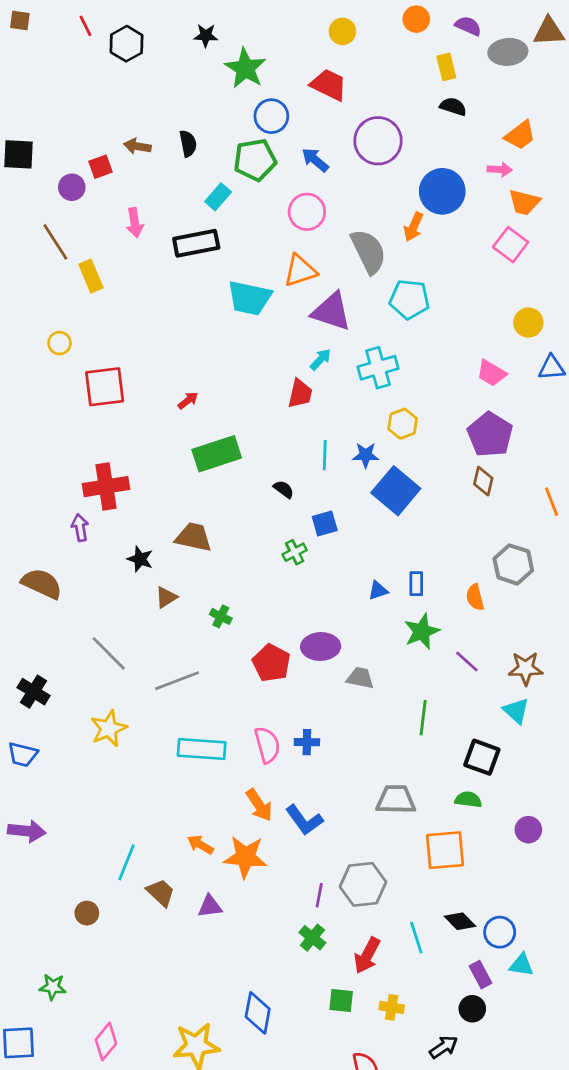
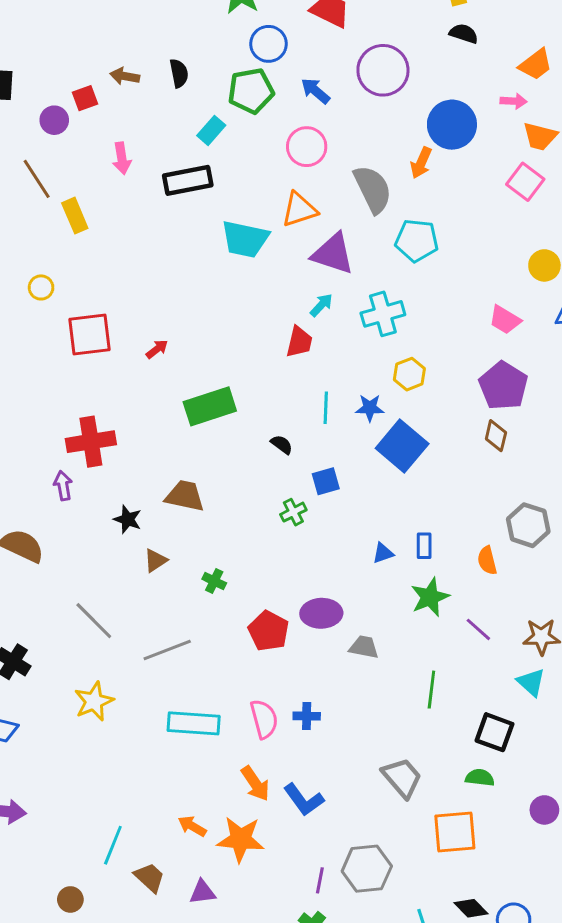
red arrow: (188, 400) -> (157, 349), moved
gray trapezoid: (396, 800) -> (402, 778), turned 48

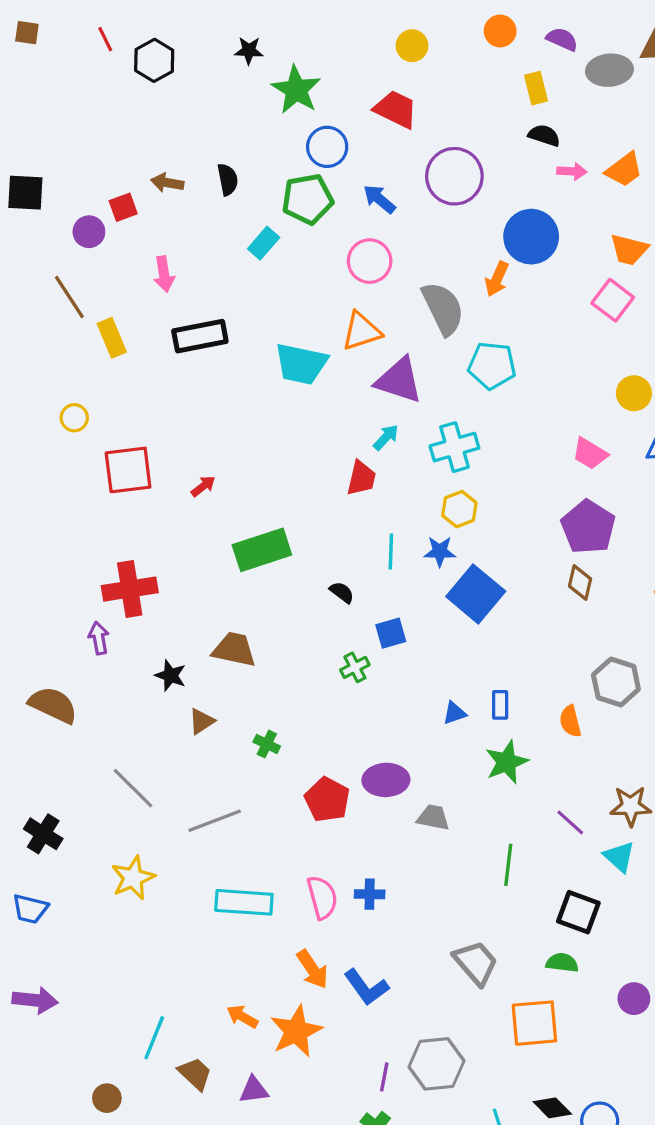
pink arrow: (514, 101) -> (572, 171), moved
black rectangle: (188, 180) -> (200, 336), moved
yellow hexagon: (409, 374) -> (459, 509), moved
purple line: (478, 629) -> (570, 822), moved
orange star: (241, 839) -> (296, 1031), turned -30

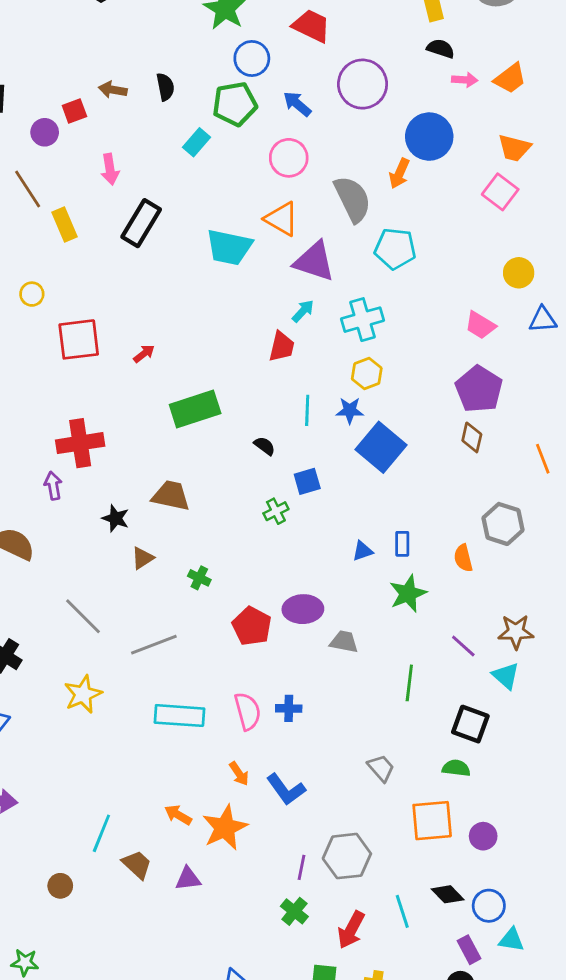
orange triangle: (361, 331) -> (282, 219), turned 48
black rectangle: (200, 336) -> (141, 223), turned -48
gray trapezoid: (476, 963) -> (381, 768), size x0.7
orange arrow: (312, 969) -> (239, 774), size x0.7
purple circle: (634, 999) -> (483, 836), moved

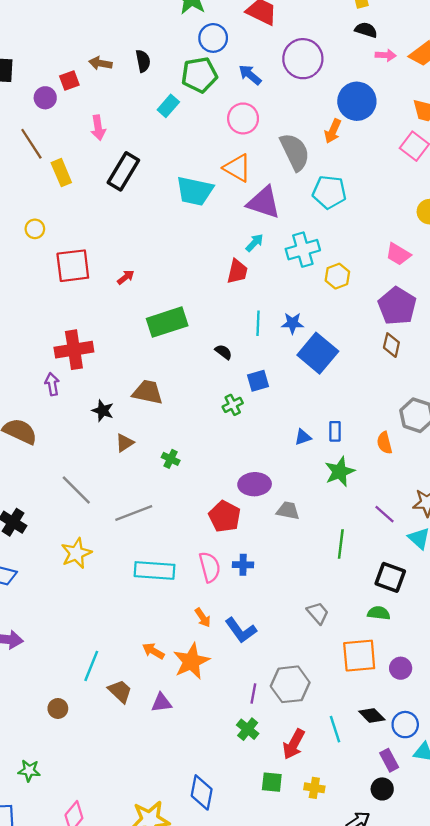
yellow hexagon: (367, 374) -> (337, 276), moved
red pentagon: (252, 626) -> (225, 516), moved

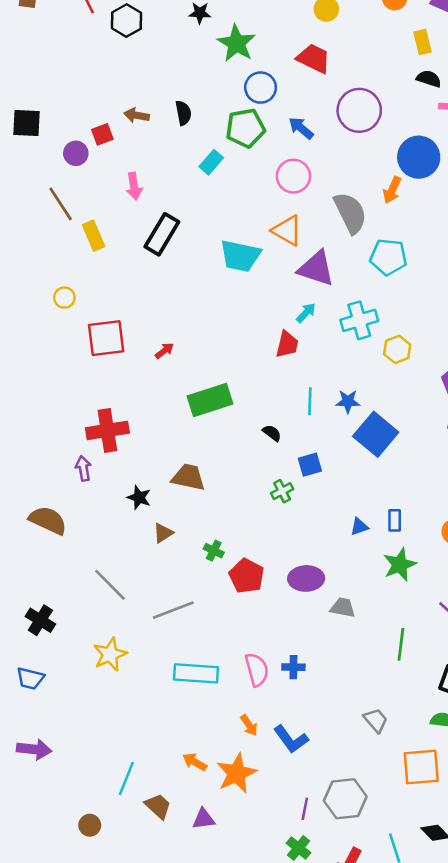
red pentagon: (225, 516) -> (247, 576), moved

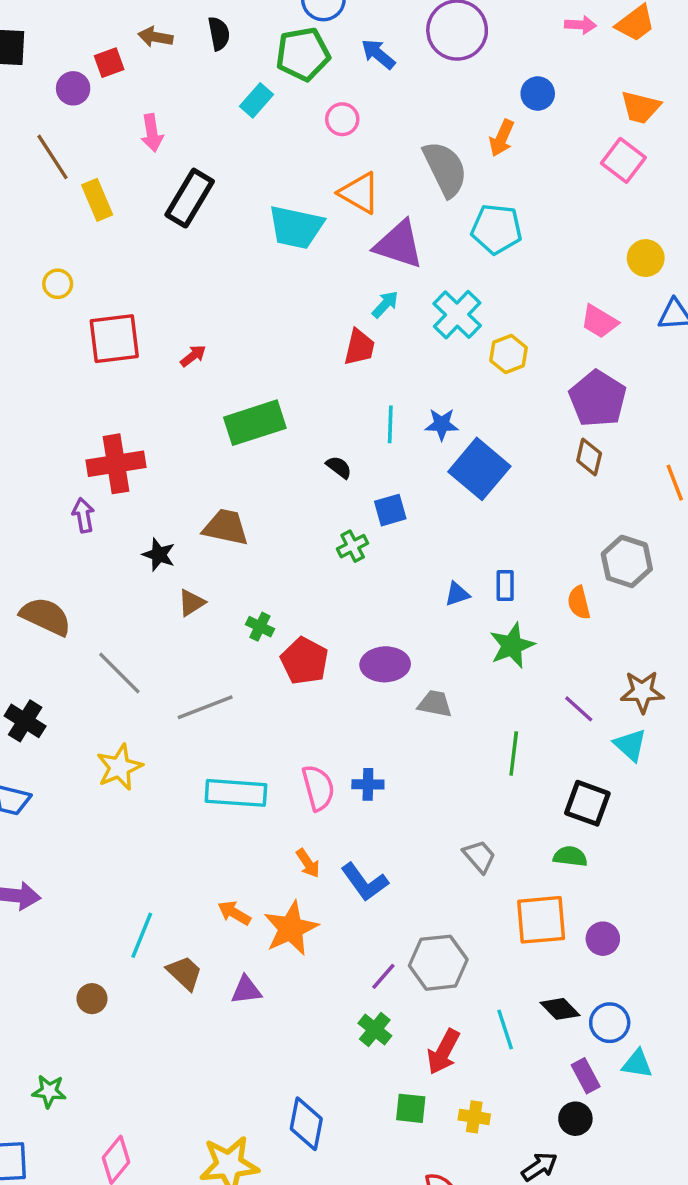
blue circle: (419, 157) -> (538, 94), size x0.6
pink circle: (293, 176) -> (342, 119), moved, size x0.7
cyan cross: (359, 320) -> (457, 315), turned -30
brown semicircle: (48, 520) -> (46, 616), moved
purple line: (305, 809) -> (383, 976), turned 30

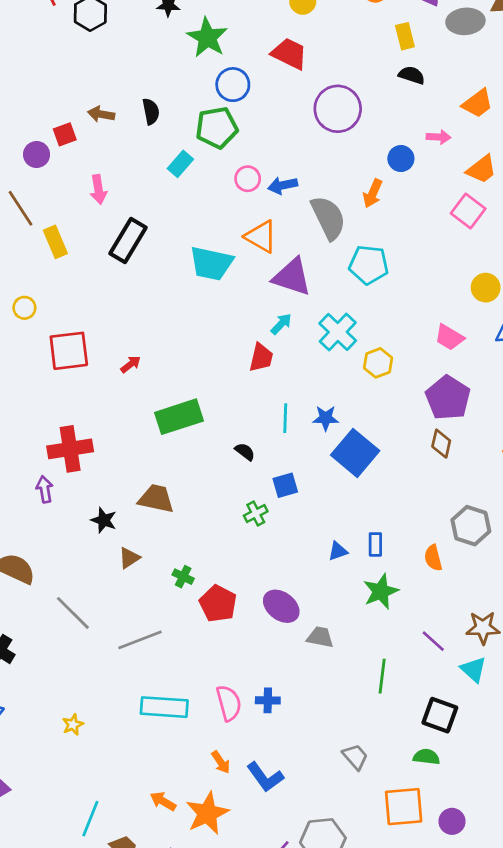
pink arrow: (581, 25) -> (439, 137), moved
blue arrow: (378, 54) -> (283, 185), moved, turned -52
orange trapezoid: (641, 107) -> (482, 169), turned -52
purple ellipse: (385, 664) -> (281, 606), turned 39
yellow star: (119, 767) -> (73, 725), moved, size x0.6

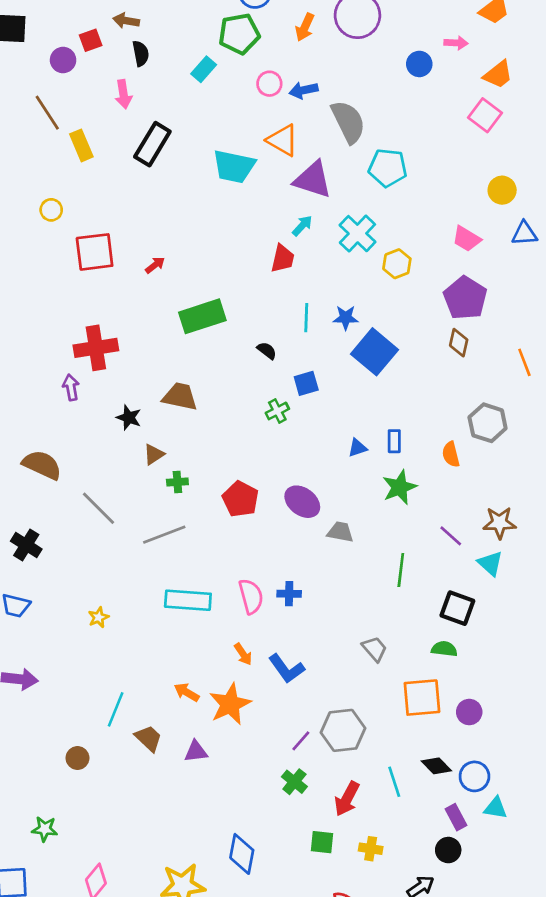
black semicircle: (151, 111) -> (141, 53), moved
orange arrow: (373, 193) -> (305, 27), moved
green cross: (183, 577) -> (177, 482), moved, turned -30

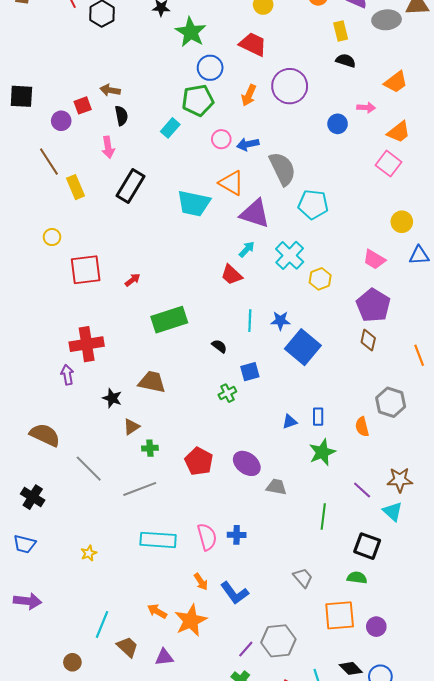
red trapezoid: (283, 259) -> (231, 275), turned 120

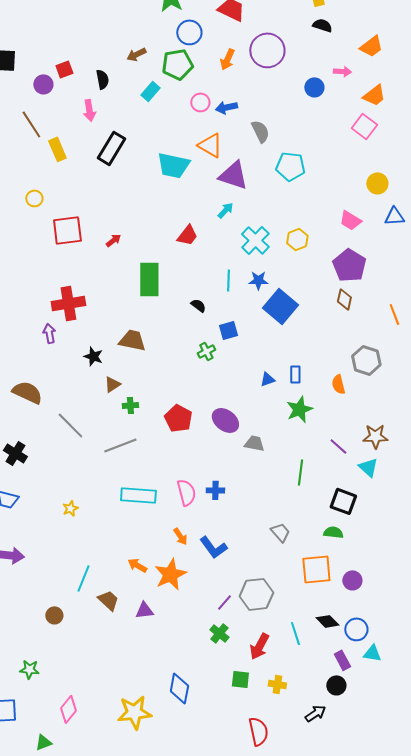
brown arrow: (110, 90) -> (136, 54), moved, turned -36
gray semicircle: (282, 169) -> (260, 131), size x0.7
cyan cross: (290, 255) -> (255, 240), moved
red trapezoid: (231, 275) -> (187, 235), moved, turned -95
green rectangle: (169, 320) -> (149, 279), turned -72

